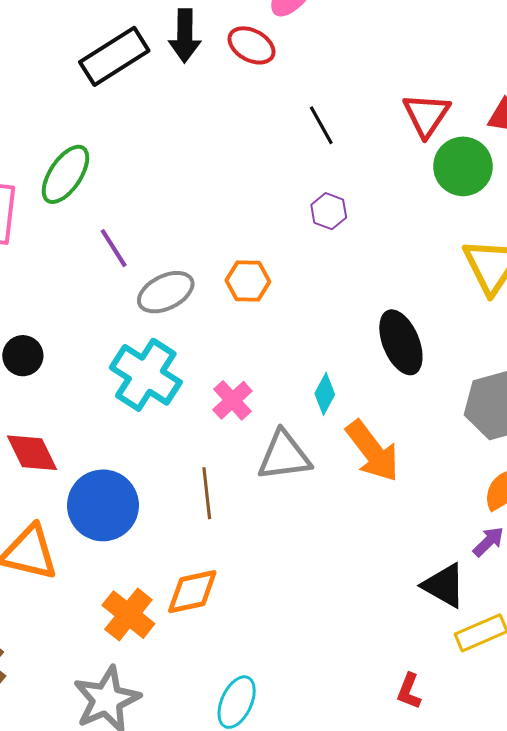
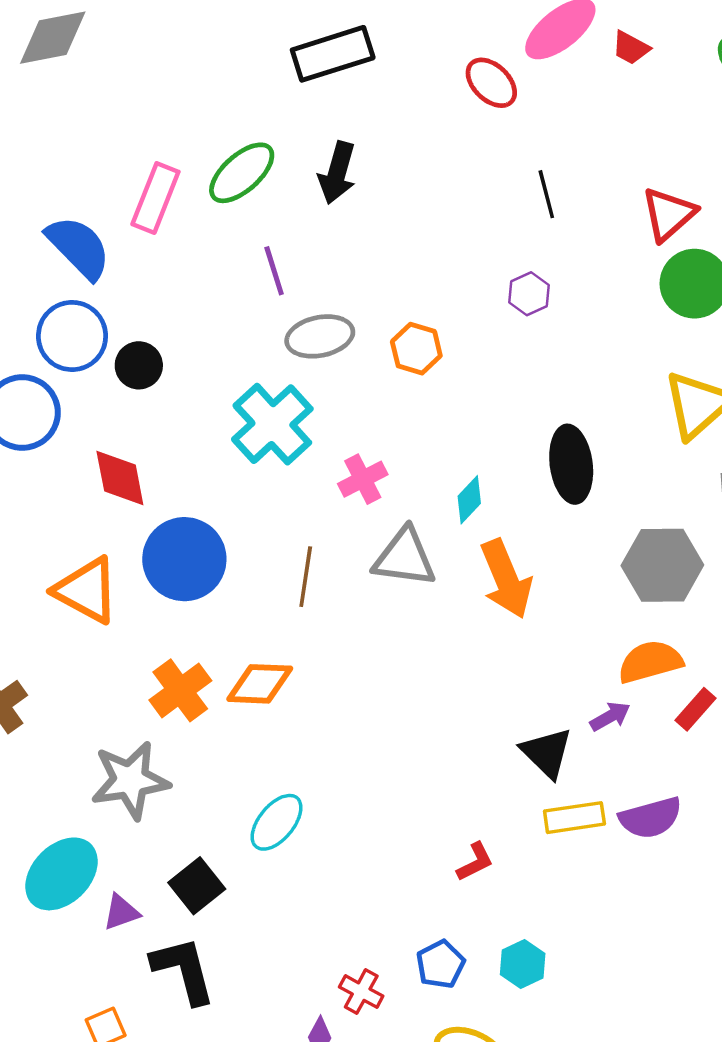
black arrow: (185, 36) -> (337, 173), moved
red L-shape: (409, 691) -> (475, 862), turned -153

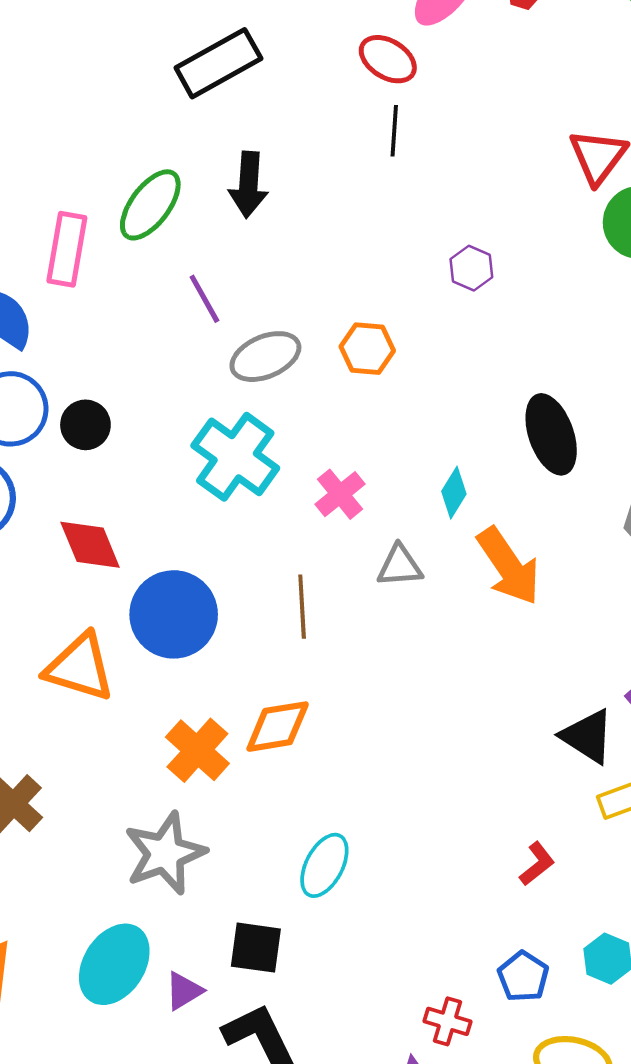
black line: (546, 194) -> (394, 131), moved, turned 30
gray triangle: (405, 558) -> (400, 566), size x0.7
black square: (197, 886) -> (256, 948), turned -32

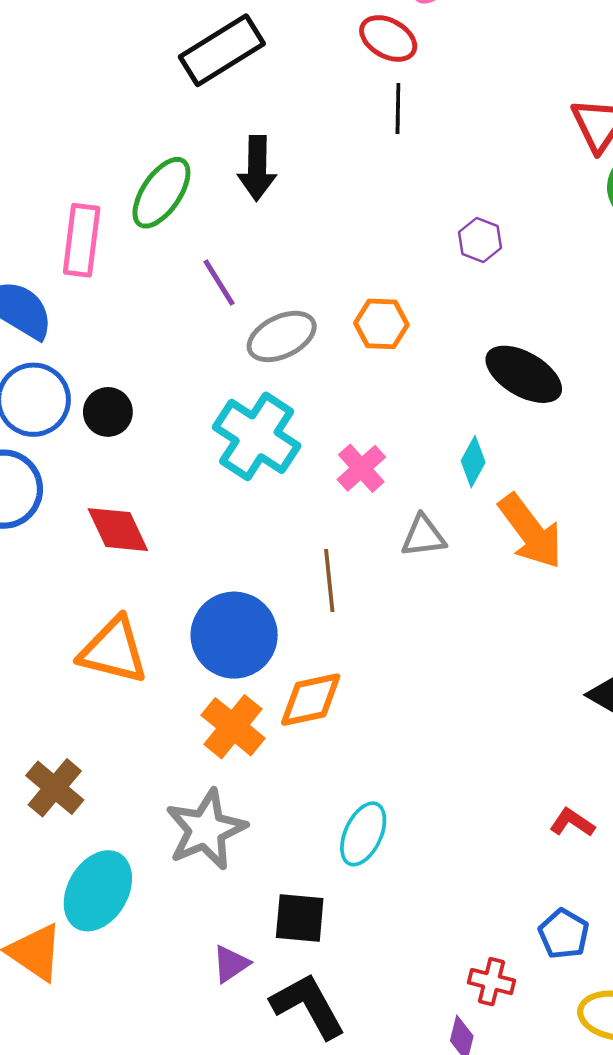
black ellipse: (551, 434) -> (524, 374), moved, turned -38
blue circle: (174, 614) -> (234, 635), moved
red L-shape: (537, 864) -> (572, 822), turned -105
cyan ellipse: (114, 964) -> (98, 891), moved

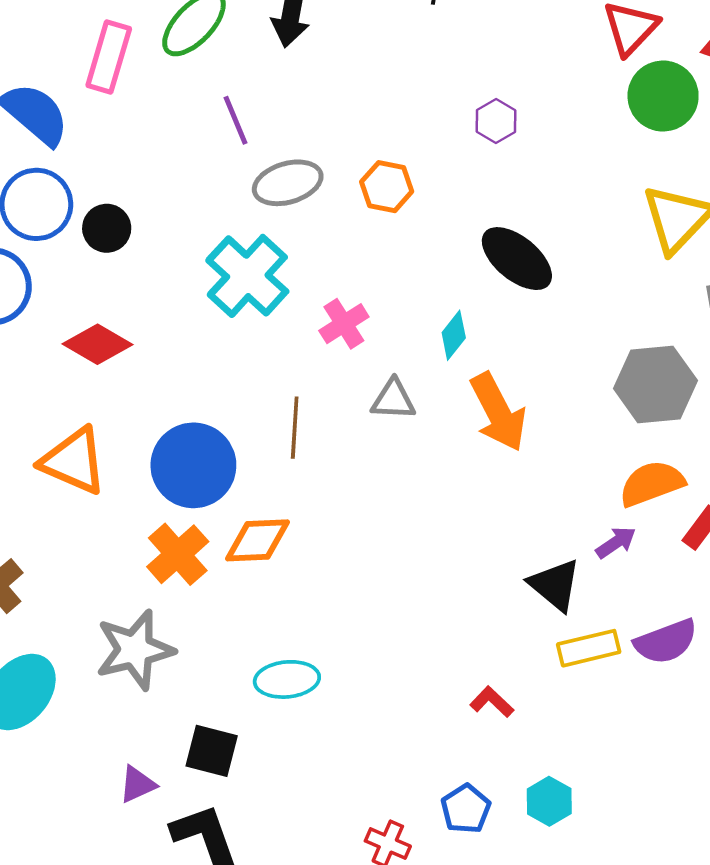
red diamond: (118, 530) -> (98, 344), turned -44
cyan ellipse: (363, 834) -> (287, 679), turned 50

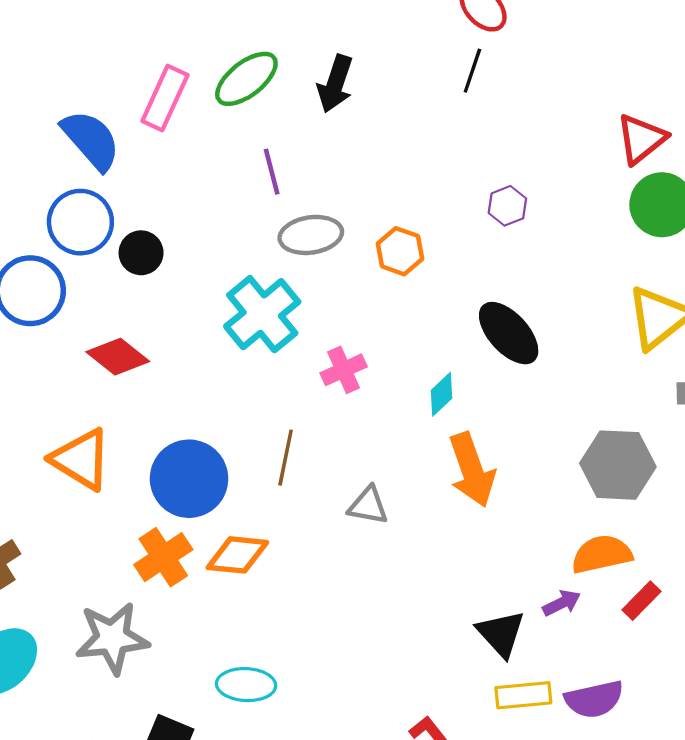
gray triangle: (393, 400) -> (368, 506), moved

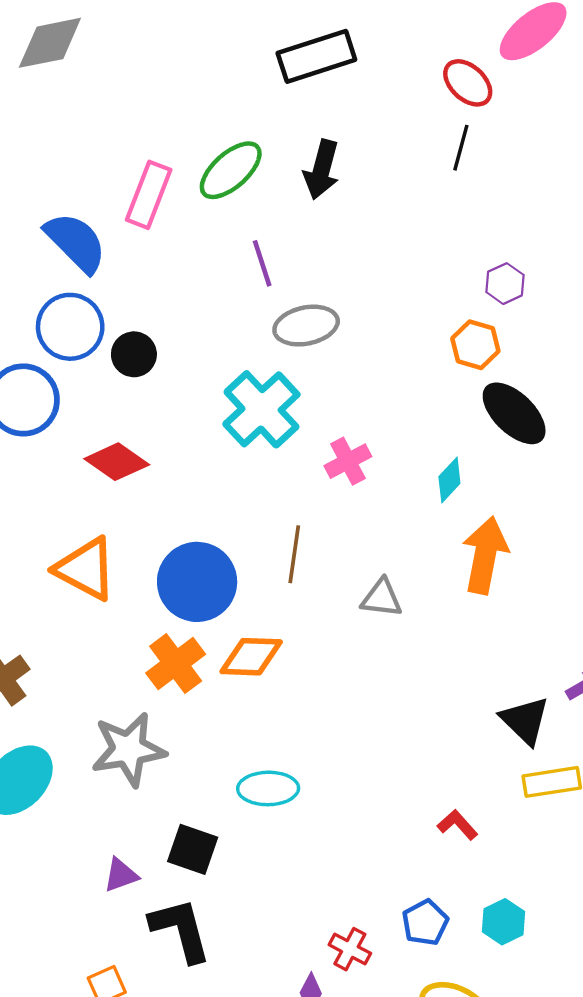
orange hexagon: (400, 251) -> (475, 345), moved
orange arrow: (472, 470) -> (485, 555), turned -146

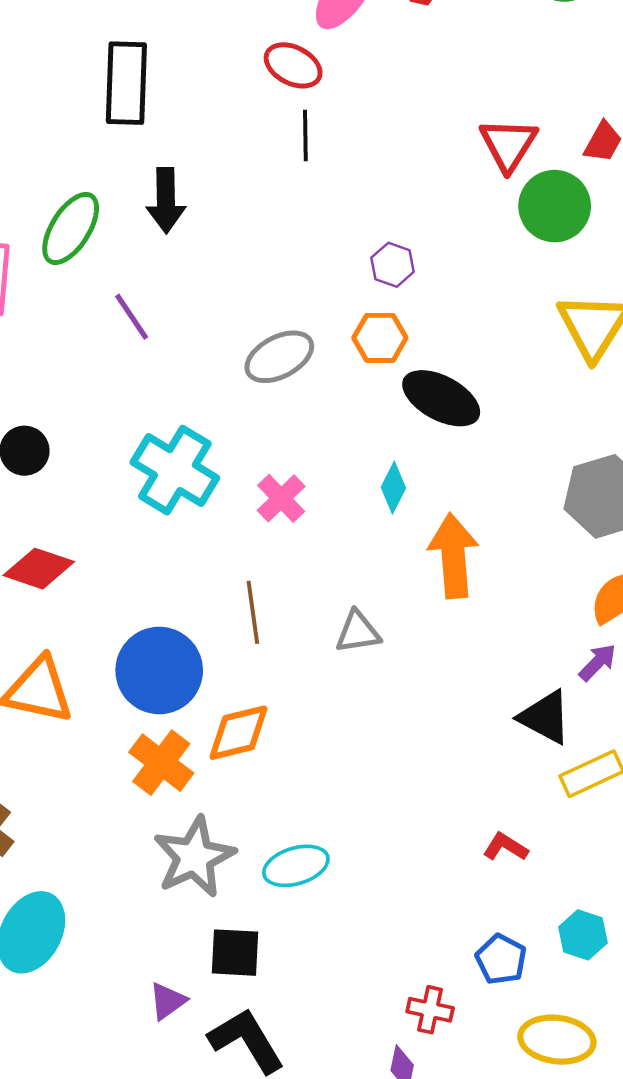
black rectangle: (316, 56) -> (126, 83), turned -54
gray ellipse: (306, 326) -> (279, 357), moved
gray star: (129, 749) -> (194, 857), moved

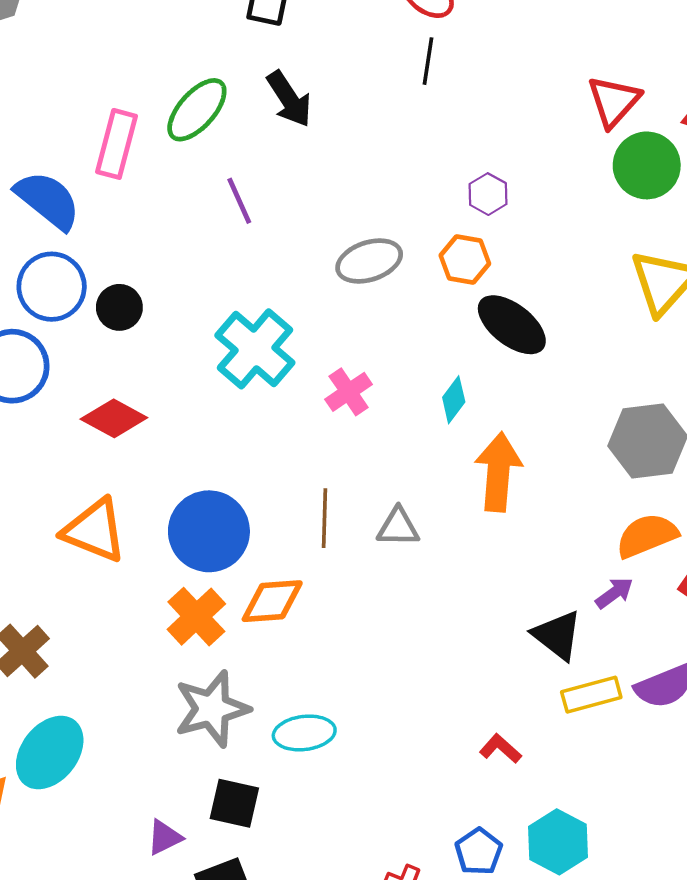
black arrow: (166, 200) -> (289, 99), turned -42
brown line: (253, 612) -> (324, 518), moved
cyan hexagon: (583, 935) -> (558, 842), size x1.4

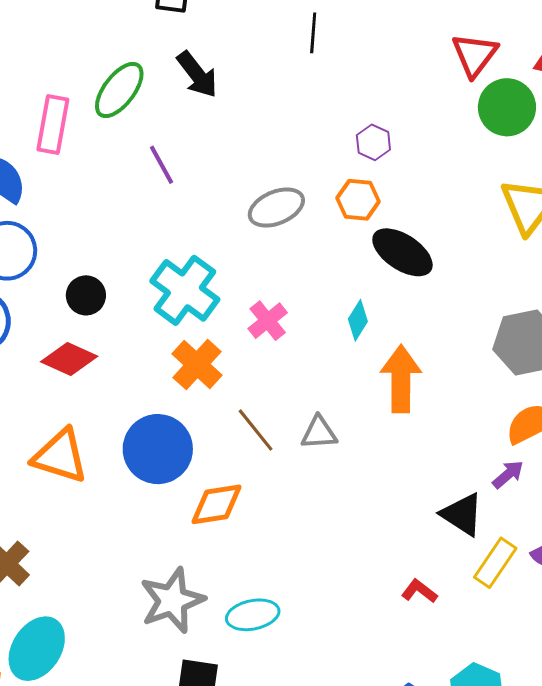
black circle: (119, 307) -> (86, 295), moved
brown line: (324, 518) -> (256, 430), turned -36
orange cross: (196, 617) -> (197, 365), moved
yellow rectangle: (591, 695) -> (495, 563), turned -36
red L-shape: (500, 749) -> (419, 591), moved

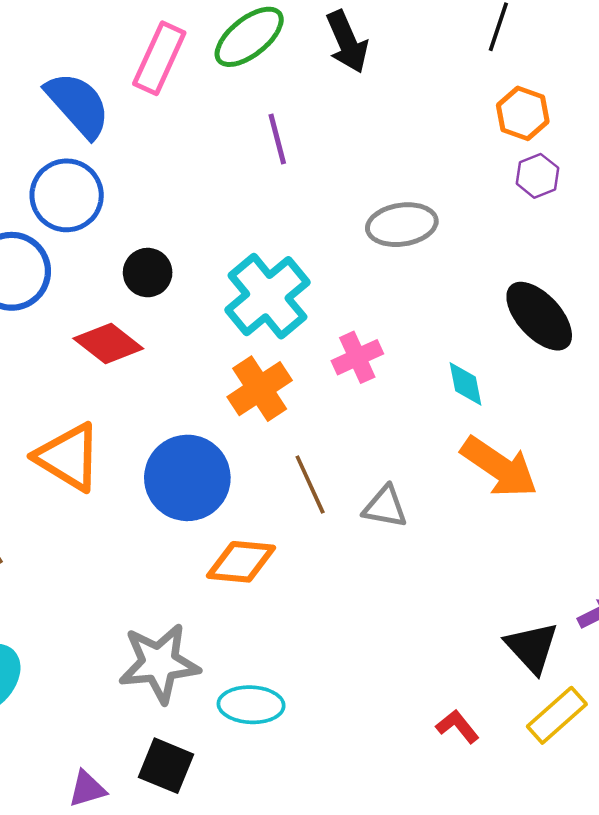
orange hexagon: (358, 200) -> (523, 113), moved
cyan diamond: (358, 320) -> (465, 384), turned -57
orange arrow: (401, 379) -> (499, 467), turned 110

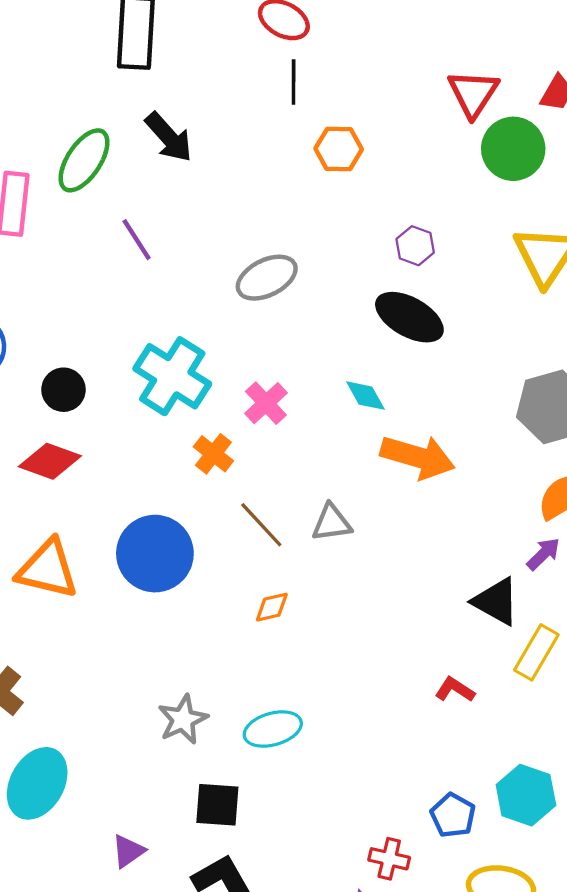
purple hexagon: (537, 176) -> (415, 246), moved
orange cross: (260, 389) -> (213, 454), moved, size x0.7
orange diamond: (241, 562) -> (272, 607), moved, size x0.6
gray star: (159, 663) -> (183, 719), size x0.7
purple triangle: (87, 789) -> (128, 851), moved

